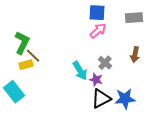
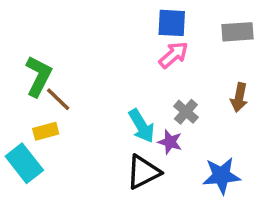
yellow rectangle: (26, 65) -> (46, 131), moved
black triangle: (101, 99) -> (143, 172), moved

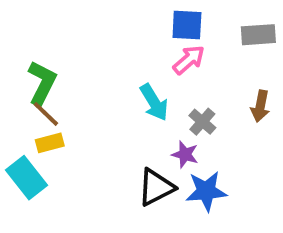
brown line: (58, 99) -> (46, 114), moved
cyan arrow: (142, 126) -> (154, 102), moved
blue star: (221, 176) -> (206, 191), moved

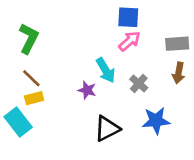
gray rectangle: (258, 35) -> (177, 44), moved
green L-shape: (42, 83) -> (29, 38), moved
purple star: (185, 154) -> (87, 90), moved
blue star: (206, 191) -> (156, 121), moved

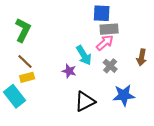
pink arrow: (129, 41) -> (105, 43), moved
gray rectangle: (177, 44) -> (109, 29), moved

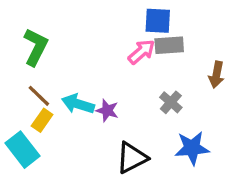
pink arrow: (105, 43) -> (142, 52), moved
cyan arrow: (84, 55) -> (78, 104), moved, turned 138
brown arrow: (142, 57) -> (216, 75), moved
yellow rectangle: (27, 77) -> (42, 120), turned -40

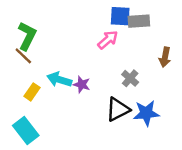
gray rectangle: (169, 45) -> (139, 21), moved
brown line: (39, 96) -> (23, 56), moved
cyan rectangle: (23, 150) -> (26, 130), moved
black triangle: (132, 158) -> (118, 109), moved

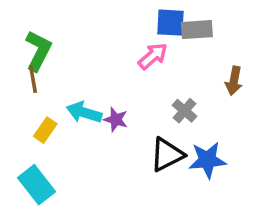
brown line: (23, 56) -> (33, 79), turned 36

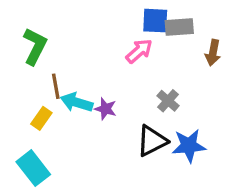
brown line: (33, 79) -> (56, 86), moved
brown arrow: (234, 81) -> (213, 53), moved

